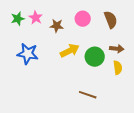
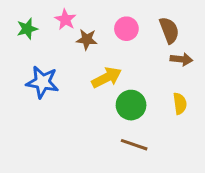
pink star: (36, 18) -> (65, 20), moved
brown arrow: (117, 49) -> (181, 59), moved
green circle: (95, 57) -> (131, 105), moved

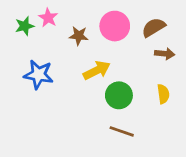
pink star: (65, 20) -> (48, 18), moved
pink circle: (126, 29) -> (115, 26), size x1.4
brown semicircle: (169, 30) -> (154, 27), turned -100

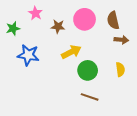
green star: (25, 26) -> (13, 29), moved
brown semicircle: (154, 27) -> (113, 20), turned -72

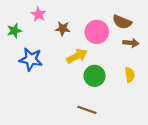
pink circle: (85, 19) -> (97, 32), moved
brown semicircle: (113, 20) -> (122, 22), turned -54
brown line: (90, 97) -> (87, 110), moved

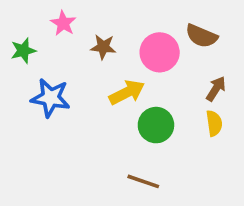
brown arrow: (131, 43) -> (216, 89), moved, turned -64

